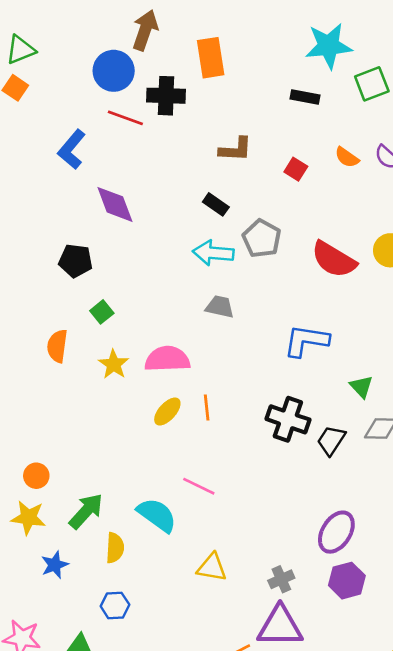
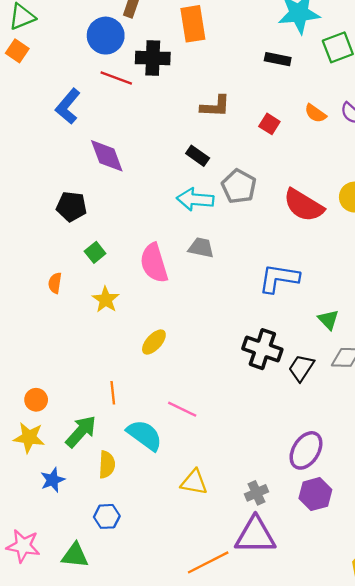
orange semicircle: (57, 346) -> (55, 283), size x0.7
pink semicircle: (167, 359) -> (154, 263), moved, turned -105
orange line: (207, 408) -> (113, 393), moved

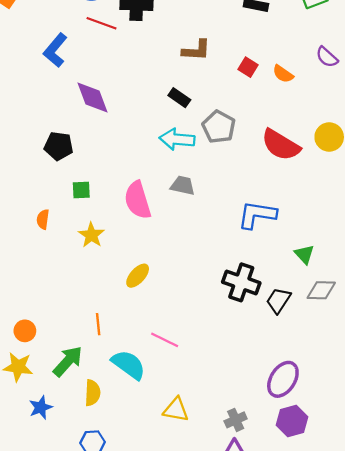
orange semicircle: (315, 113) -> (283, 74), moved
green square: (95, 252) -> (81, 190), turned 36

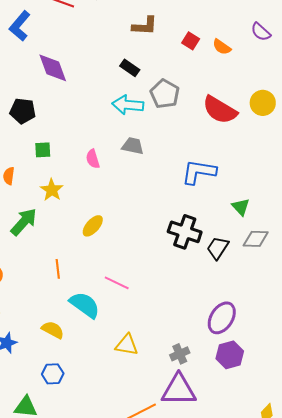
pink semicircle: (138, 200) -> (93, 159), size x0.6
green arrow: (68, 361) -> (24, 222), moved
yellow semicircle: (93, 393) -> (53, 330), turned -65

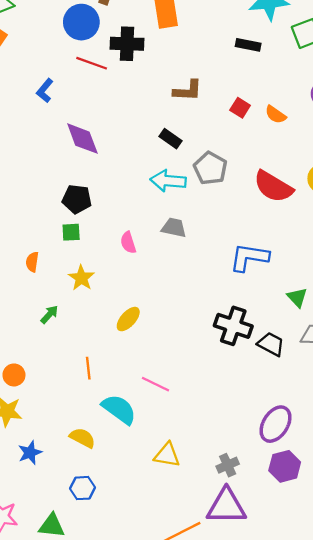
blue L-shape: (20, 26) -> (45, 91), size x0.7
black pentagon: (23, 111) -> (77, 199), moved
green arrow: (24, 222) -> (49, 314), size x0.6
black trapezoid: (218, 248) -> (271, 344), turned 85

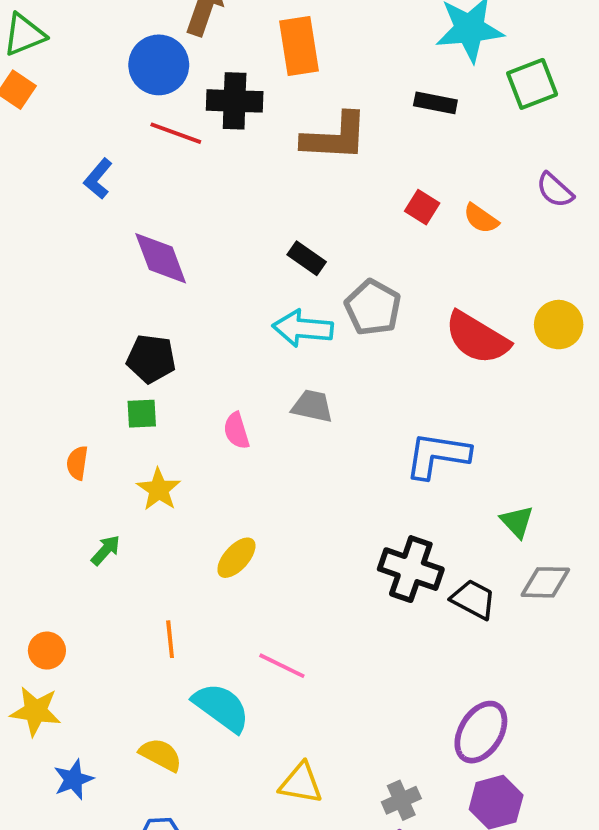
brown L-shape: (188, 91) -> (335, 137), moved, size x1.4

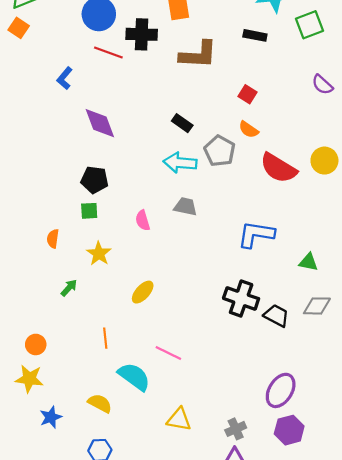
orange semicircle: (481, 218) -> (249, 130), moved
green triangle: (517, 522) -> (308, 262), moved, turned -36

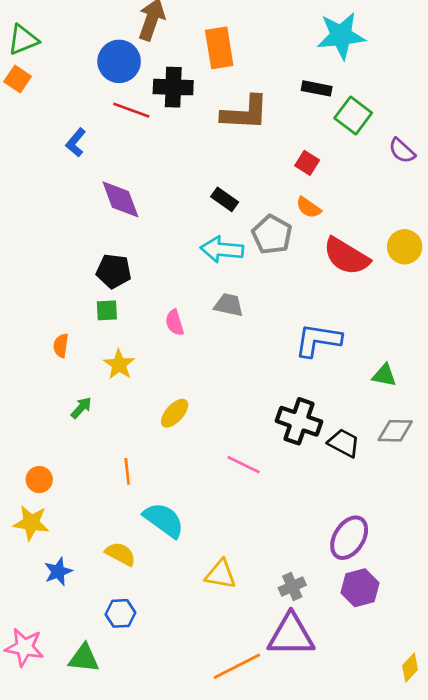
green square: (309, 25) -> (353, 116), moved, turned -32
pink line: (168, 353) -> (244, 465), moved

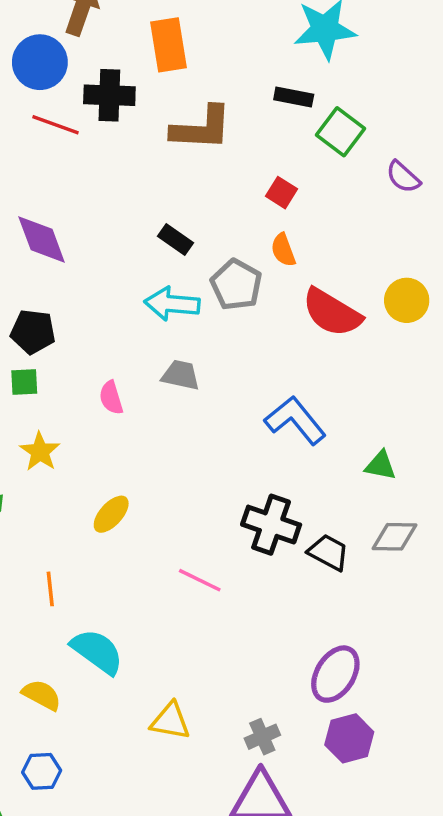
orange semicircle: (309, 208) -> (283, 250), turned 35
blue L-shape: (318, 340) -> (295, 420), turned 42

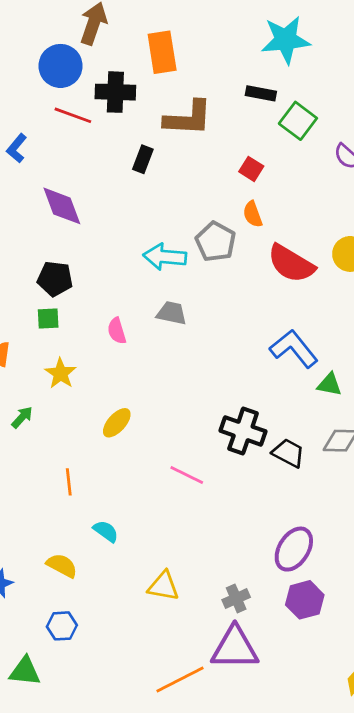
black rectangle: (175, 240) -> (143, 159), moved, turned 76
blue L-shape: (295, 420) -> (294, 349), moved
cyan semicircle: (97, 651) -> (106, 531), size x0.6

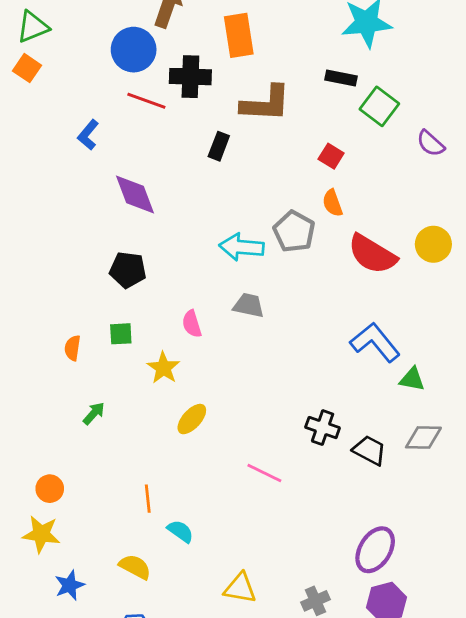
green square: (48, 318) -> (121, 334), moved
yellow star: (61, 373) -> (163, 368), moved
black cross: (243, 431) -> (323, 428), size x0.7
orange line: (69, 482) -> (148, 499), moved

